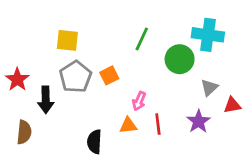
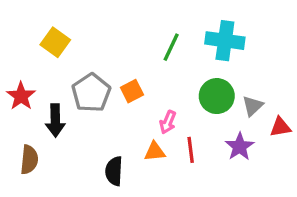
cyan cross: (208, 35) -> (225, 41), moved
yellow square: (67, 40) -> (55, 42), moved, turned 30
green circle: (180, 59) -> (217, 96), moved

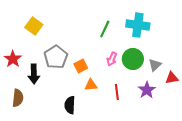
orange square: (132, 91) -> (81, 66), moved
pink arrow: (168, 122) -> (112, 59), moved
orange triangle: (155, 152) -> (91, 85), moved

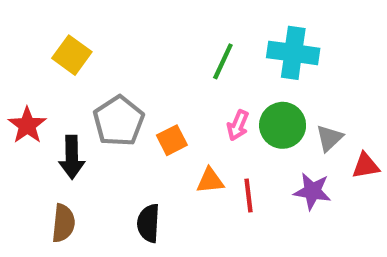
orange triangle: (91, 85) -> (210, 181), moved
purple star: (147, 90) -> (312, 191), turned -30
brown semicircle: (18, 98) -> (63, 223), moved

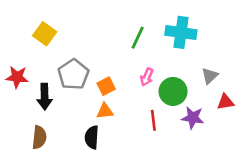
red star: (27, 125) -> (17, 77), turned -30
green circle: (283, 125) -> (173, 91), moved
gray triangle: (329, 138) -> (210, 76), moved
orange triangle: (210, 181) -> (105, 111), moved

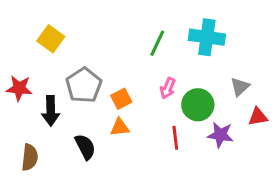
brown semicircle: (39, 137) -> (30, 157), moved
black semicircle: (92, 137) -> (85, 147), moved, turned 150

